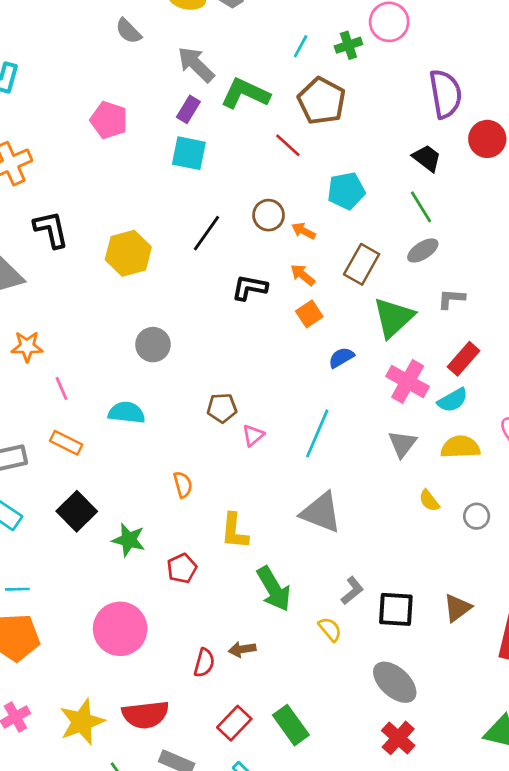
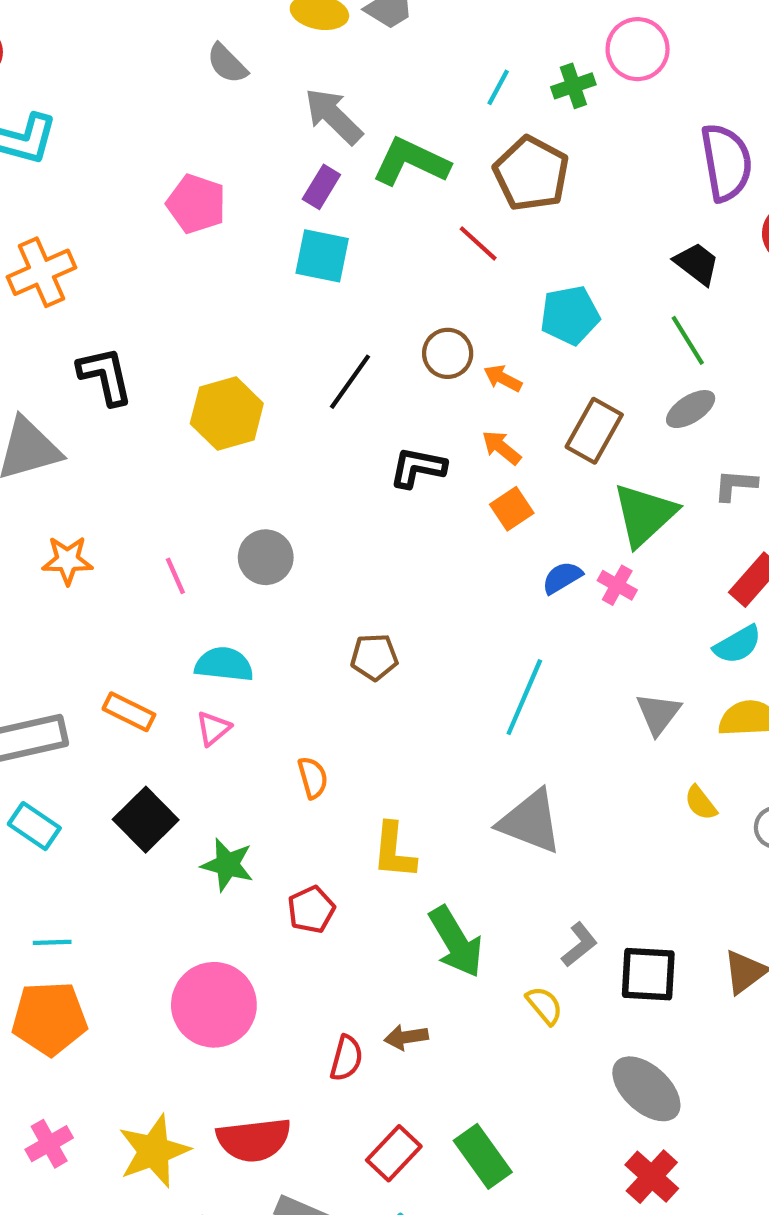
pink cross: (408, 381) -> (617, 585), moved, size x0.6
pink line: (62, 388) -> (175, 576), moved
pink triangle: (253, 435) -> (213, 728), moved

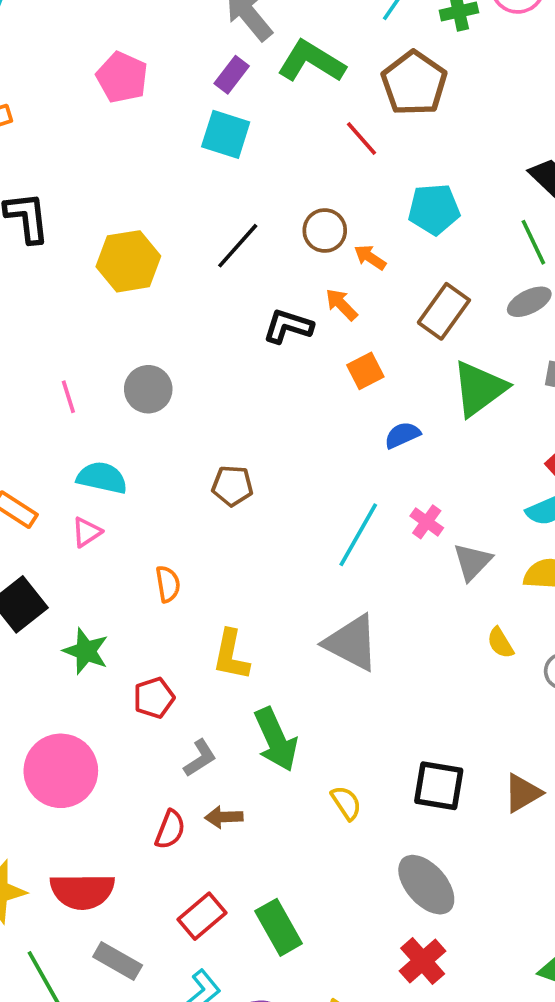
orange arrow: (501, 448) -> (341, 305), moved
pink cross: (617, 585) -> (427, 522), moved
gray L-shape: (579, 945) -> (200, 758), moved

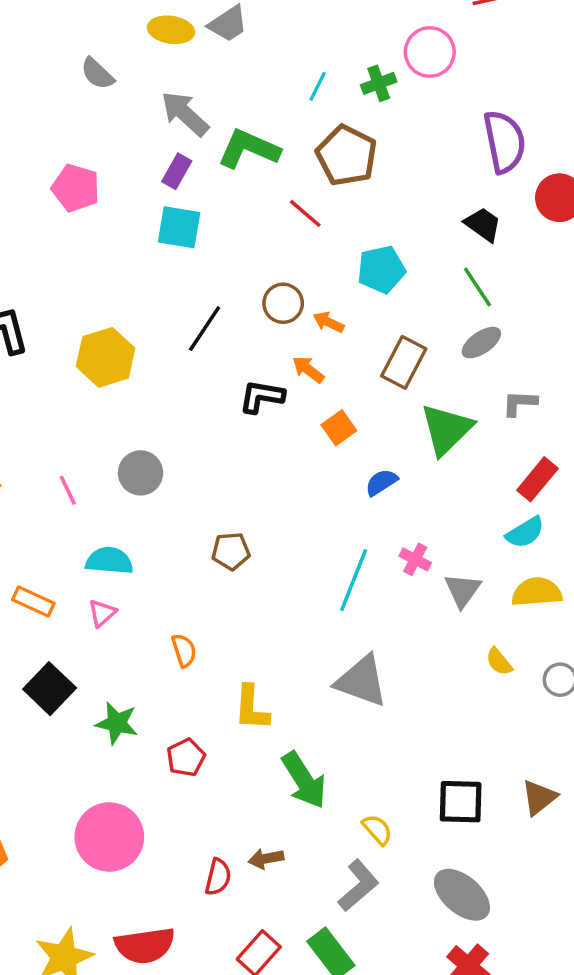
gray L-shape: (200, 758) -> (358, 885), moved, size x1.4

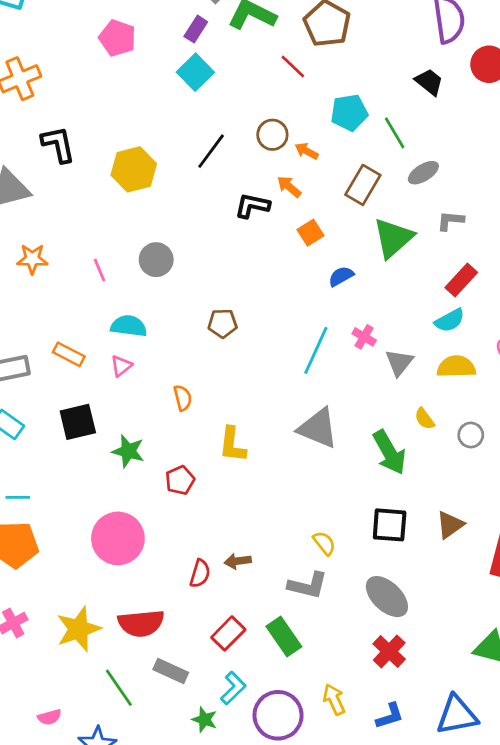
cyan square: (179, 227) -> (195, 72), turned 33
green line: (477, 287) -> (395, 133), moved
black square: (50, 689) -> (78, 422), turned 30
green arrow: (304, 780) -> (389, 452), moved
gray L-shape: (358, 885) -> (308, 585), turned 51

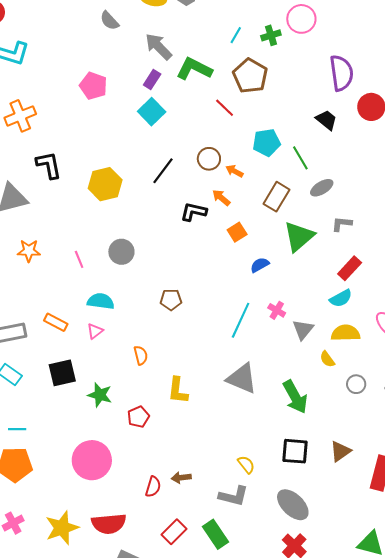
yellow semicircle: (425, 419) -> (327, 359), moved

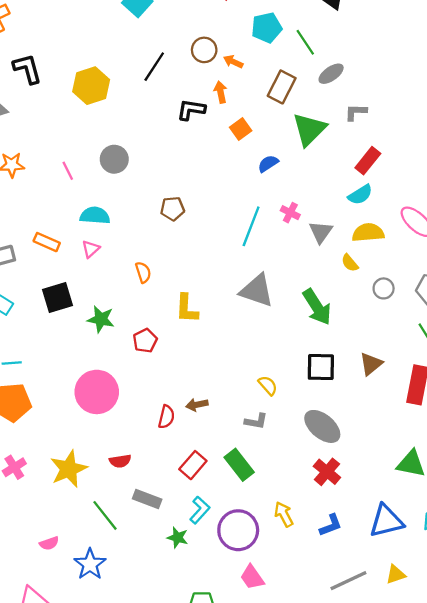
orange arrow: (221, 198) -> (221, 92), turned 42
gray L-shape: (234, 496) -> (256, 421), size x0.7
red semicircle: (109, 524) -> (120, 461), size x0.6

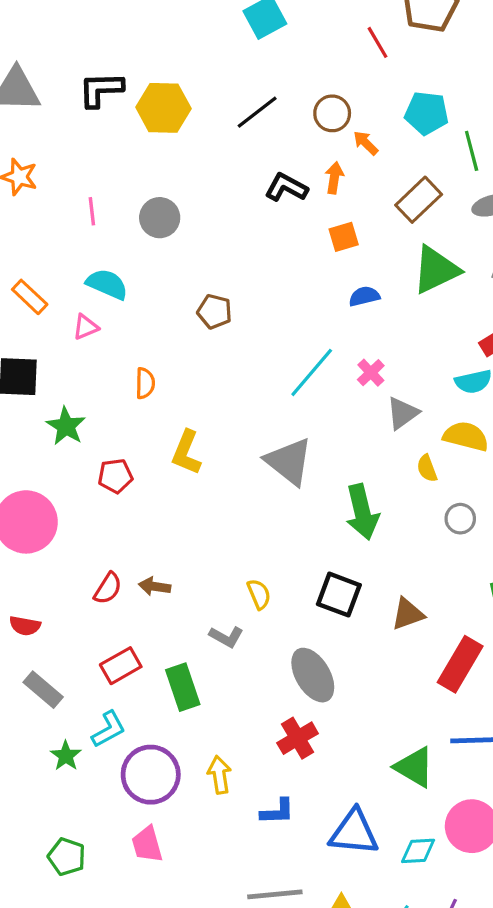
black L-shape: (27, 69) -> (101, 89), moved, turned -96

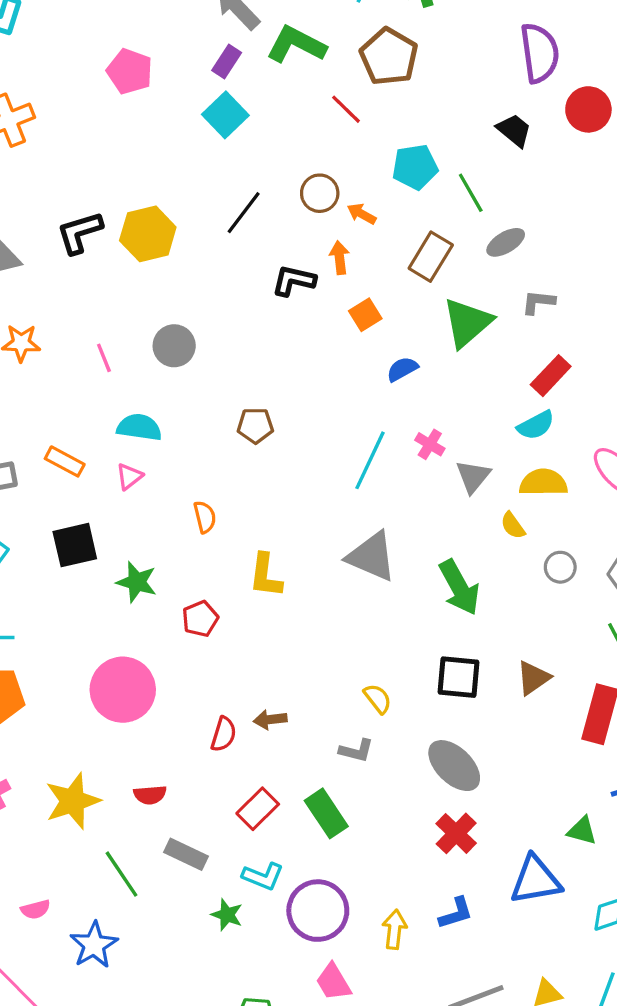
cyan L-shape: (109, 729) -> (263, 876), turned 66
green triangle: (414, 767) -> (582, 831), size x0.7
yellow arrow: (219, 775) -> (394, 929), moved, turned 30
blue triangle: (354, 832) -> (536, 880), moved

